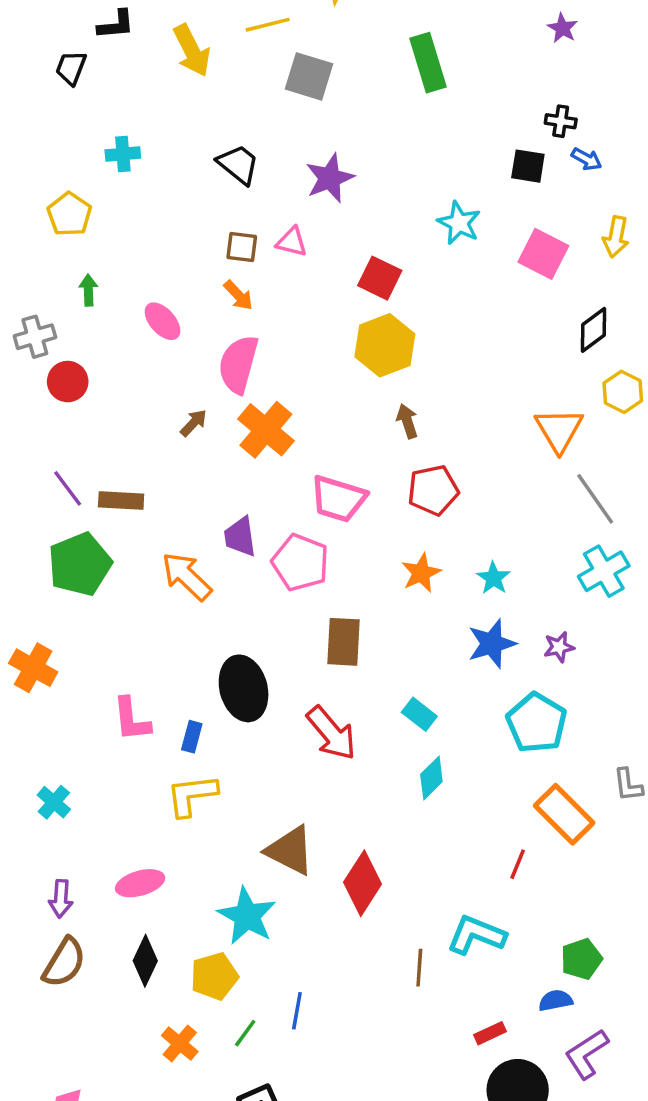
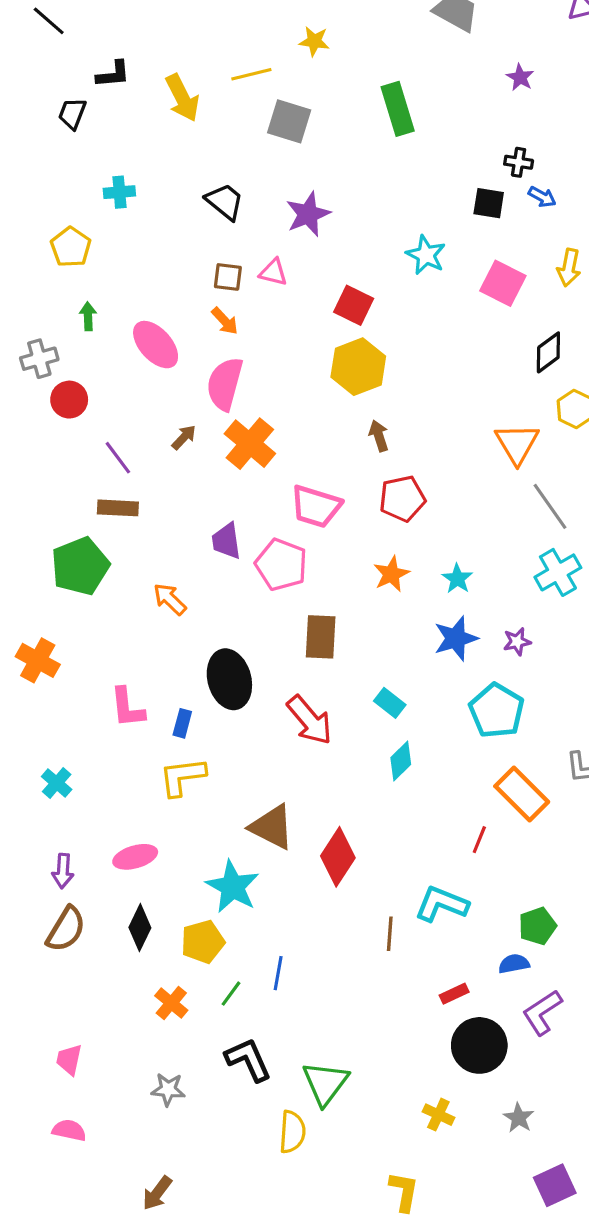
pink ellipse: (162, 321) -> (156, 345), size x1.4
purple line: (68, 488) -> (118, 458), moved
orange arrow: (187, 576) -> (170, 599), moved, size x0.7

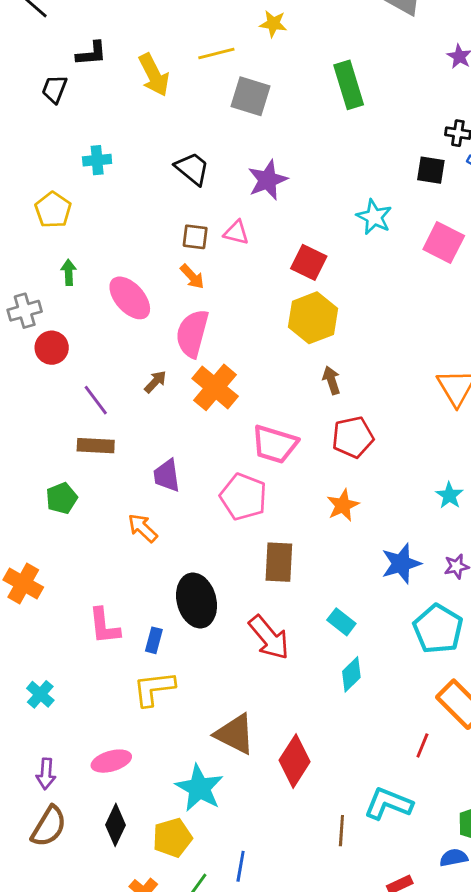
purple trapezoid: (226, 541) -> (167, 475), moved
green pentagon: (80, 566) -> (62, 498), size x0.6
cyan star: (457, 579) -> (449, 495), moved

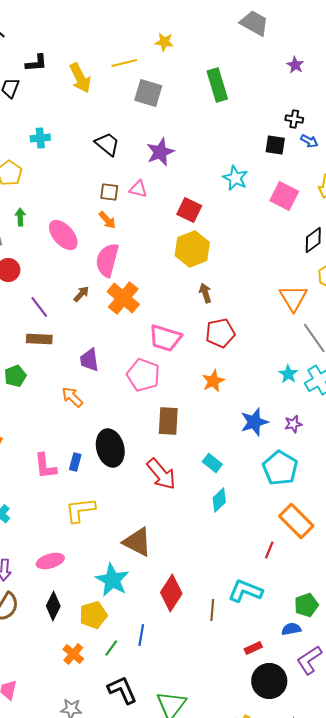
blue rectangle: (154, 640) -> (75, 462), moved
red diamond: (295, 761) -> (171, 593), moved

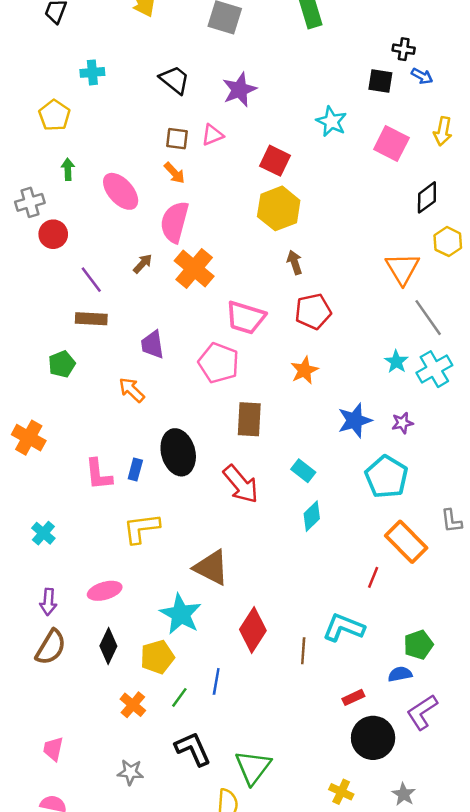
pink triangle: (138, 189) -> (213, 135), turned -36

